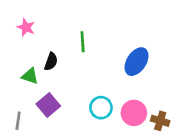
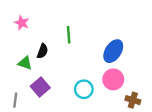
pink circle: (134, 113) -> (113, 79), moved

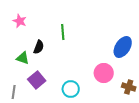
blue ellipse: (113, 51) -> (123, 47), moved
cyan circle: (84, 89) -> (71, 89), moved
brown cross: (133, 100) -> (129, 87), moved

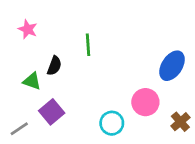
brown cross: (129, 87) -> (180, 122), turned 32
cyan circle: (71, 89) -> (112, 123), moved
gray line: (14, 92) -> (19, 129), turned 48

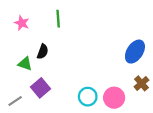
green line: (88, 45) -> (58, 19), moved
pink circle: (145, 102) -> (114, 98), moved
brown cross: (180, 122) -> (142, 83), moved

